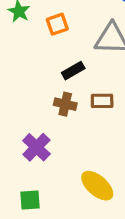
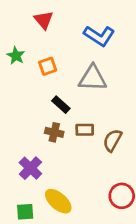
black rectangle: (73, 71) -> (61, 105), turned 72
yellow ellipse: (97, 186) -> (58, 201), moved

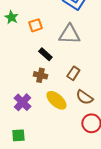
brown rectangle: (85, 130) -> (73, 73), moved, turned -56
brown semicircle: (112, 140) -> (84, 97), moved, turned -84
yellow ellipse: (58, 201) -> (56, 100), moved

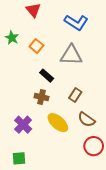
orange square: (35, 25) -> (36, 46), turned -32

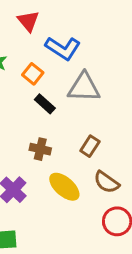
blue L-shape: (76, 22) -> (63, 48), moved
black rectangle: (47, 76) -> (45, 104), moved

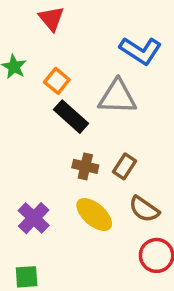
blue L-shape: (63, 48) -> (141, 51), moved
black rectangle: (45, 104) -> (71, 117), size x1.4
brown cross: (40, 149) -> (85, 166), moved

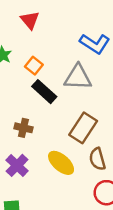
brown cross: (85, 166) -> (23, 128), moved
brown rectangle: (124, 166) -> (83, 128), size x1.6
brown semicircle: (144, 209) -> (97, 159), turned 40

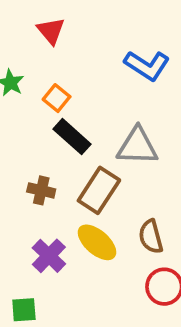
gray triangle: (78, 77) -> (137, 146), moved
brown rectangle: (83, 128) -> (99, 190), moved
purple cross: (17, 165) -> (49, 256), moved

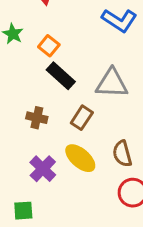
brown rectangle: (99, 190) -> (82, 118), size x0.7

